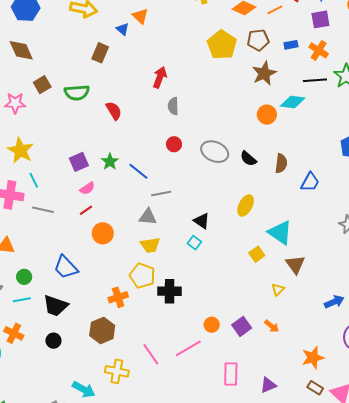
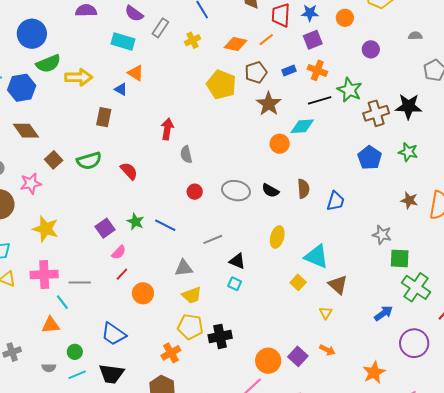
cyan line: (34, 180) -> (62, 302), moved
gray line: (161, 194) -> (213, 239), moved
orange circle: (212, 325) -> (268, 361), size x1.6

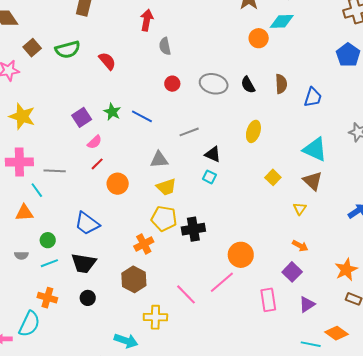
black semicircle: (270, 191) -> (248, 85), turned 30
cyan triangle: (316, 257) -> (315, 149), moved
purple square: (298, 356) -> (292, 272), moved

